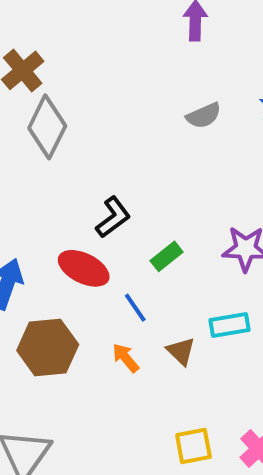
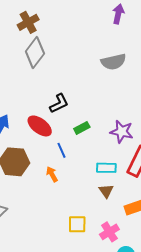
gray semicircle: (204, 116) -> (113, 62), size x1.4
brown triangle: (181, 351) -> (106, 191), moved

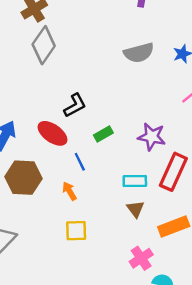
yellow square: (77, 224) -> (76, 231), moved

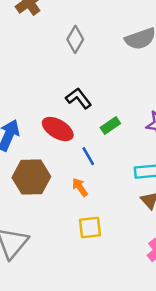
gray diamond: (44, 45) -> (75, 39), moved, size x0.7
black L-shape: (75, 105) -> (79, 98), turned -95

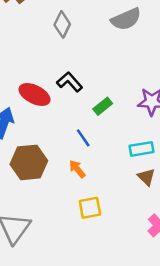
red ellipse: (58, 129) -> (35, 94), moved

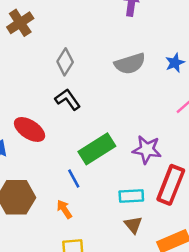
black L-shape: (70, 82) -> (68, 99), moved
green rectangle: (103, 106) -> (97, 149), size x1.8

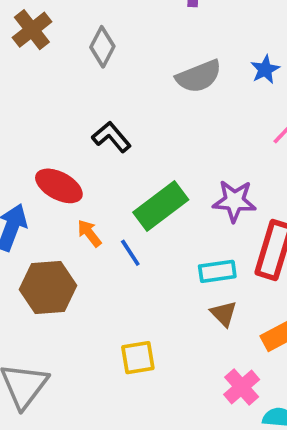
gray diamond: (65, 62) -> (102, 47), moved
orange arrow: (64, 209) -> (89, 233), moved

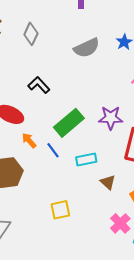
cyan rectangle: (217, 271) -> (86, 160), moved

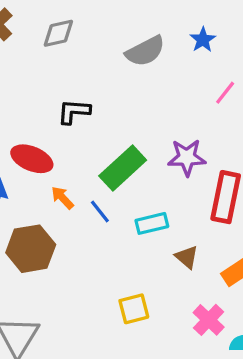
gray diamond: (31, 34) -> (58, 33), turned 55
black L-shape: (39, 85) -> (74, 112), turned -40
yellow square: (60, 210) -> (134, 309), moved

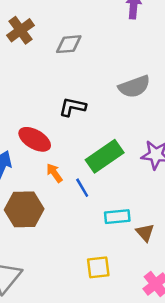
gray semicircle: (145, 51) -> (134, 87), moved
cyan rectangle: (152, 223) -> (117, 217), moved

